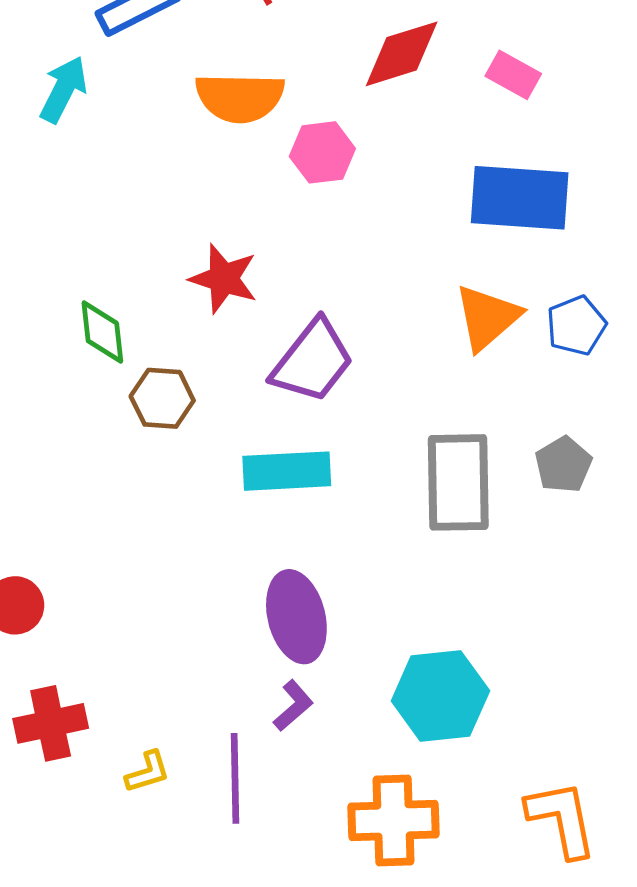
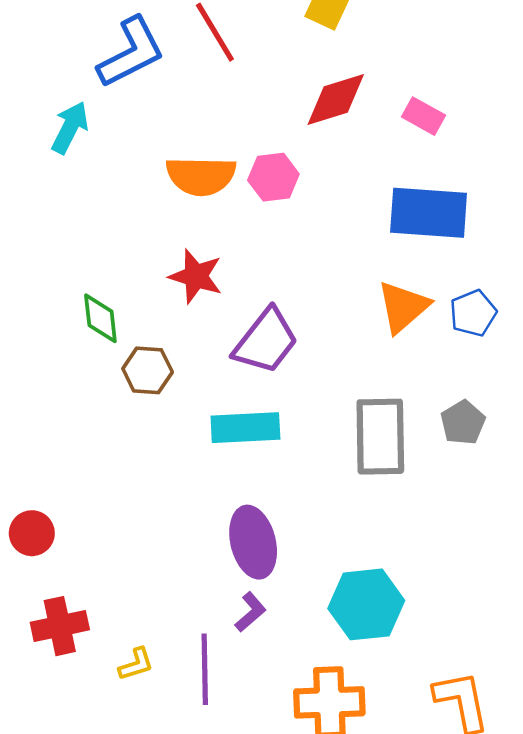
orange semicircle: (240, 97) -> (201, 176), moved

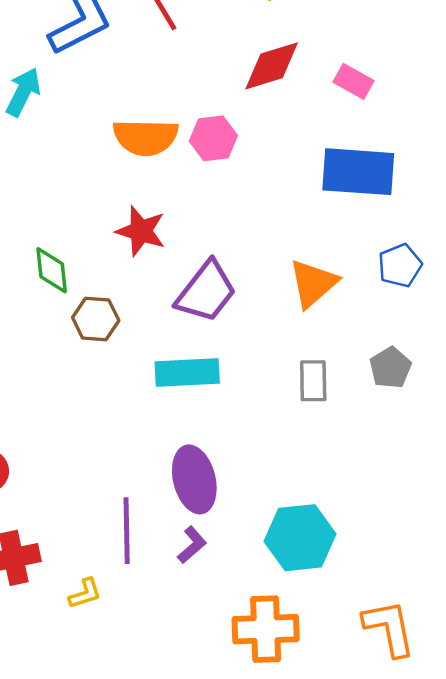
orange triangle: (403, 307) -> (313, 283), moved
gray rectangle: (380, 437) -> (313, 381), size x0.6
purple line: (205, 669) -> (127, 531), moved

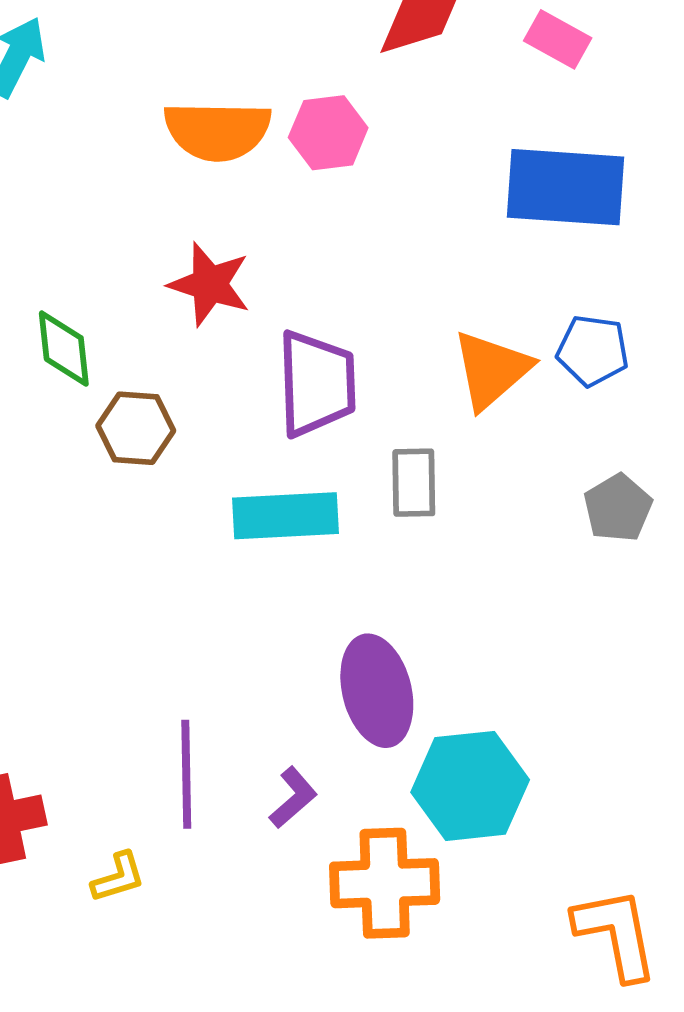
blue pentagon: (400, 266) -> (593, 350), moved, turned 30
purple trapezoid: (206, 292) -> (317, 383), turned -40
gray rectangle: (313, 381) -> (414, 483), moved
purple ellipse: (194, 479) -> (377, 691), moved
orange cross: (266, 629) -> (385, 883), moved

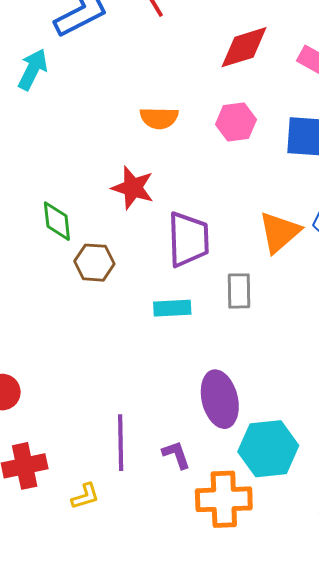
orange semicircle: (217, 131) -> (159, 118), moved, size x0.7
pink hexagon: (328, 133) -> (236, 122), moved
cyan rectangle: (285, 516) -> (172, 308), size x0.7
purple L-shape: (293, 798) -> (176, 455), turned -68

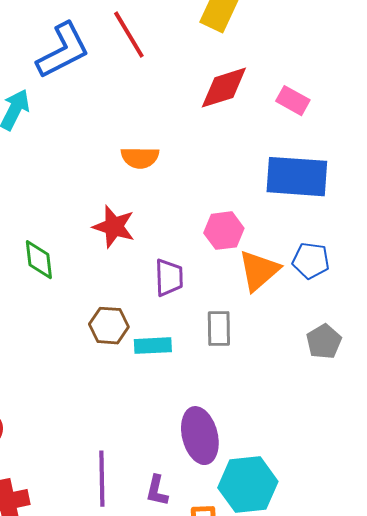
pink hexagon: (236, 122) -> (224, 231), moved
purple trapezoid: (188, 239) -> (169, 278), size x0.7
brown hexagon: (94, 263) -> (109, 326), moved
purple L-shape: (176, 455) -> (157, 491), turned -148

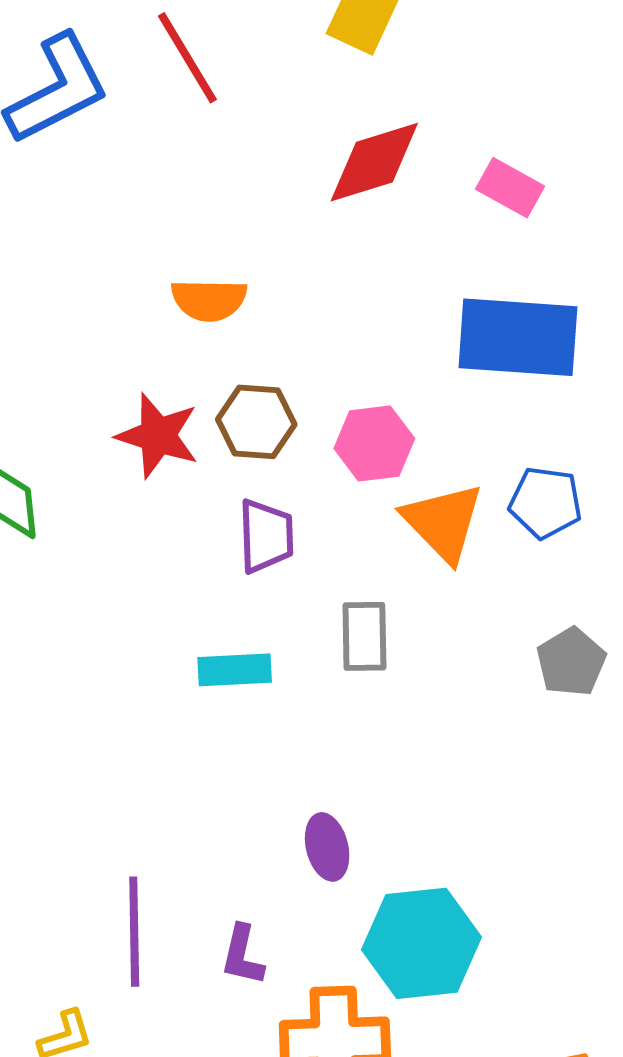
orange triangle: (259, 271) -> (443, 522), turned -33
brown hexagon: (109, 326) -> (256, 422), moved
purple ellipse: (200, 436) -> (327, 847), size x0.6

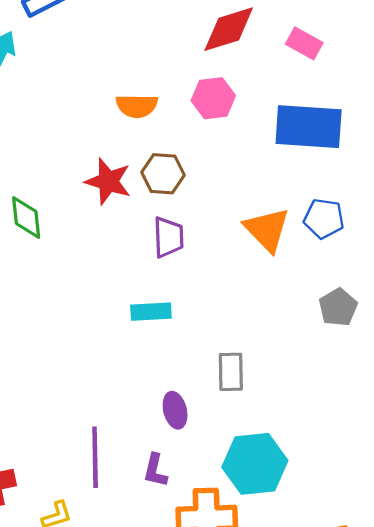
pink hexagon: (374, 444) -> (213, 98), moved
gray rectangle: (364, 636) -> (231, 372), moved
purple ellipse: (327, 847) -> (175, 410), moved

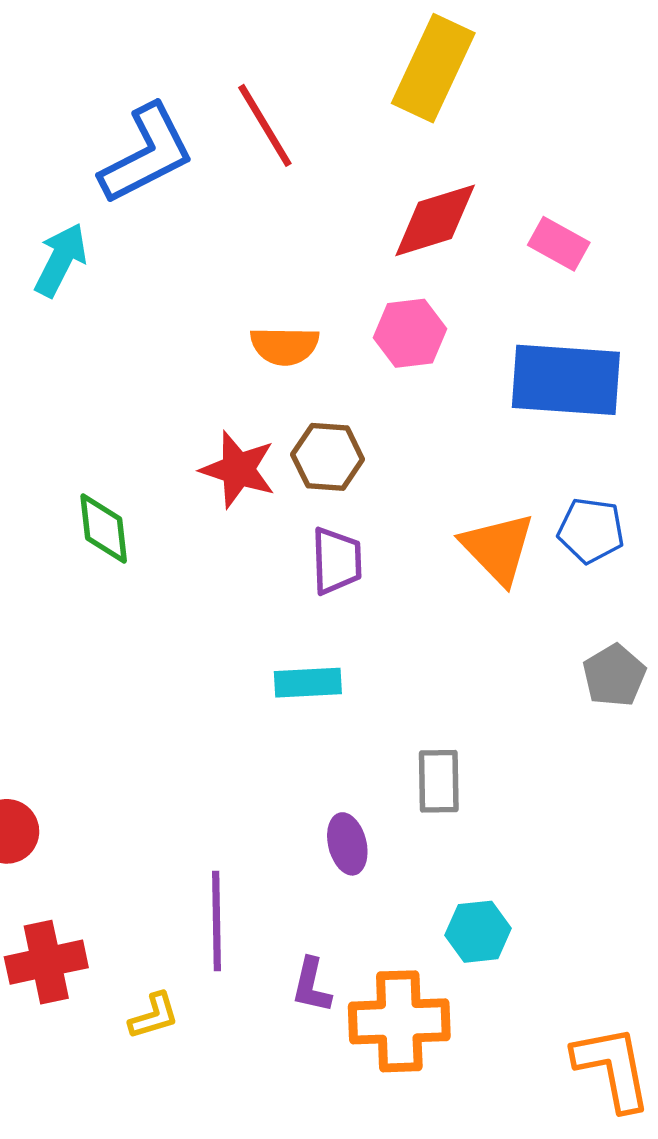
cyan hexagon: (255, 464) -> (478, 932), size x0.6
purple L-shape: (155, 470) -> (311, 985), moved

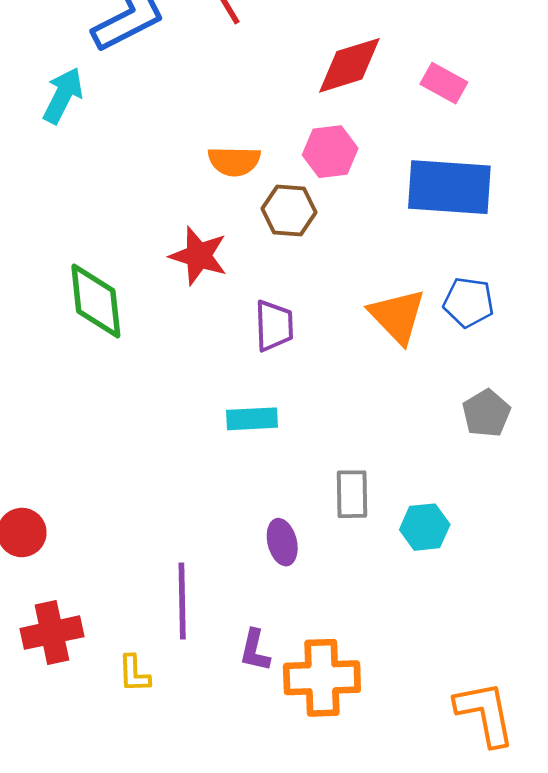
brown hexagon: (328, 457) -> (289, 211), moved
green diamond: (104, 529) -> (96, 301), size x1.4
cyan hexagon: (478, 932) -> (425, 527), moved
yellow L-shape: (154, 1016) -> (134, 674), turned 105

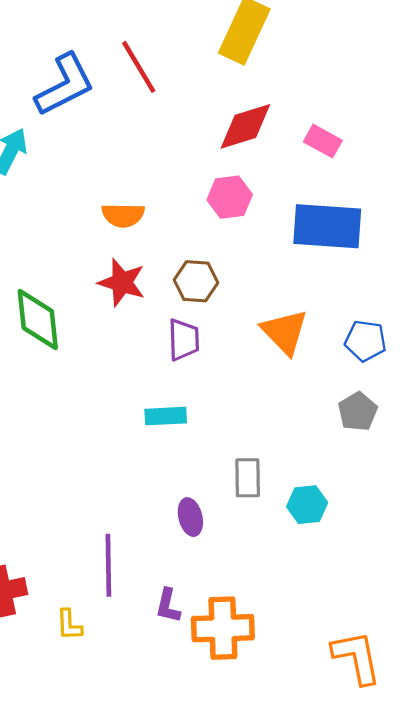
orange semicircle: (234, 161) -> (123, 215), moved
brown hexagon: (289, 211) -> (196, 281), moved
blue pentagon: (469, 302) -> (365, 341), moved

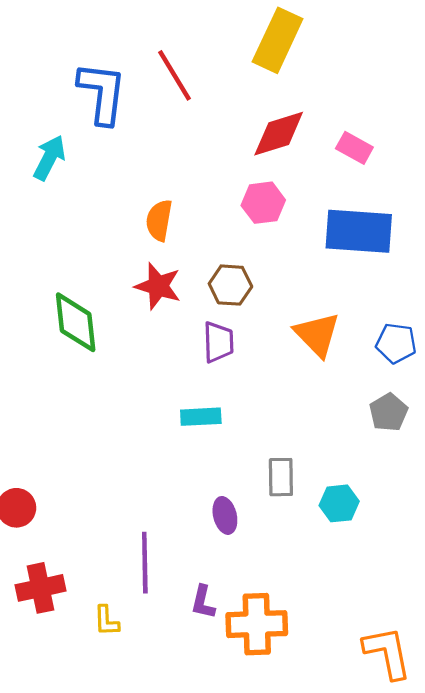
blue L-shape: (65, 85) -> (102, 93), turned -56
orange semicircle: (123, 215) -> (159, 220), turned 99

